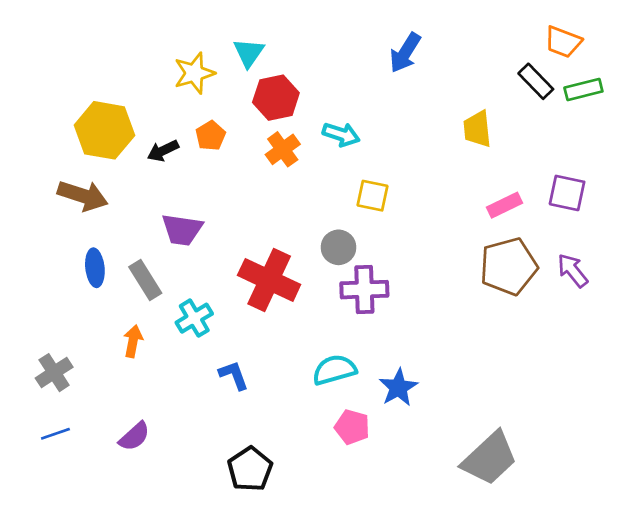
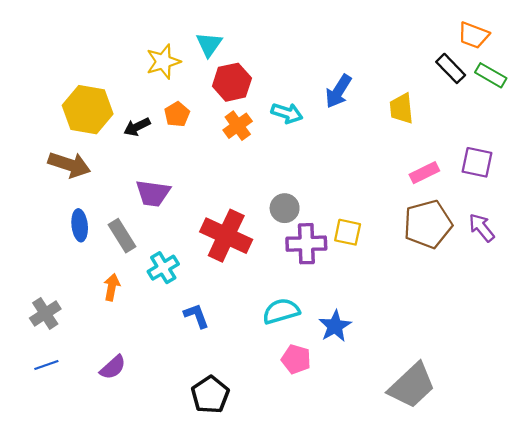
blue arrow: (405, 53) -> (338, 91), moved
green rectangle: (583, 89) -> (491, 75), turned 44
yellow square: (373, 196) -> (348, 232), moved

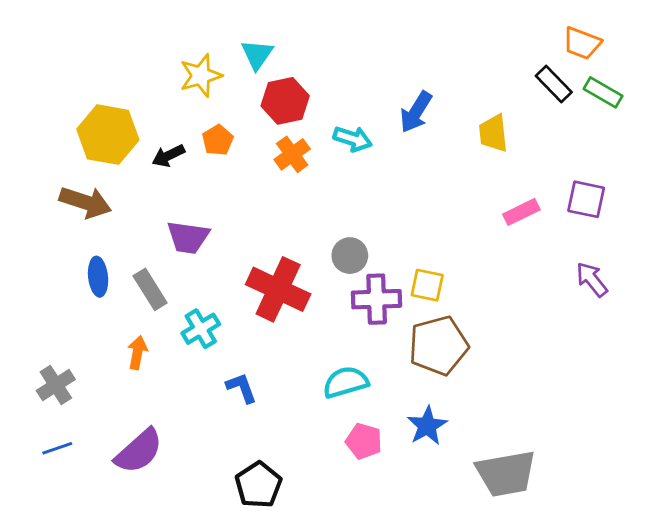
brown pentagon: (428, 224) -> (438, 346), moved
blue star: (335, 326) -> (427, 426), moved
purple semicircle: (113, 367) -> (139, 451), size x1.5
gray trapezoid: (412, 386) -> (506, 474), turned 33

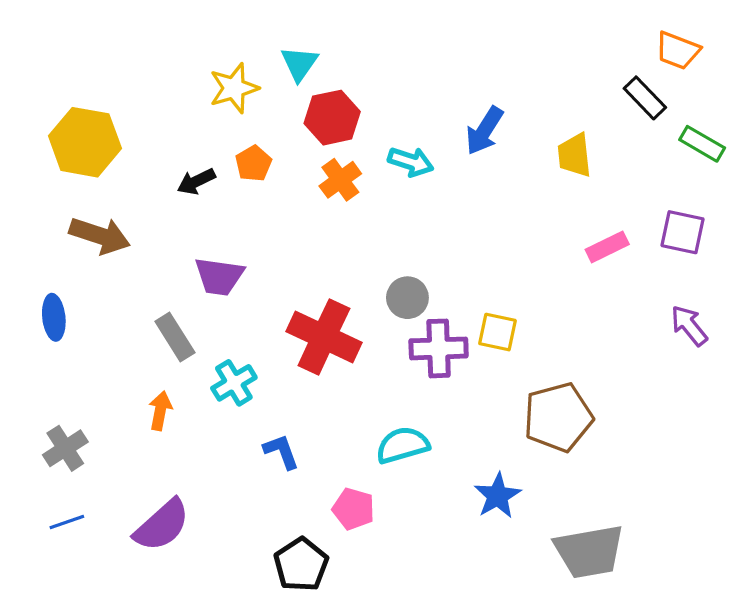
green rectangle: (603, 92) -> (702, 144), moved
yellow hexagon: (108, 135) -> (85, 142), moved
blue ellipse: (98, 277) -> (54, 317), moved
brown pentagon: (438, 346) -> (558, 417), moved
pink pentagon: (364, 441) -> (353, 509), moved

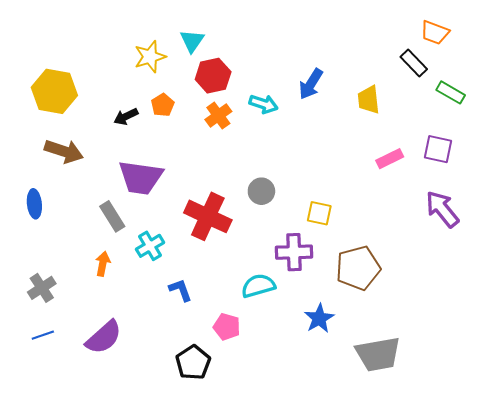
purple trapezoid: (219, 276) -> (141, 178), size x1.4
purple arrow: (689, 326) -> (442, 209), size x1.4
purple cross: (439, 348) -> (294, 252), moved

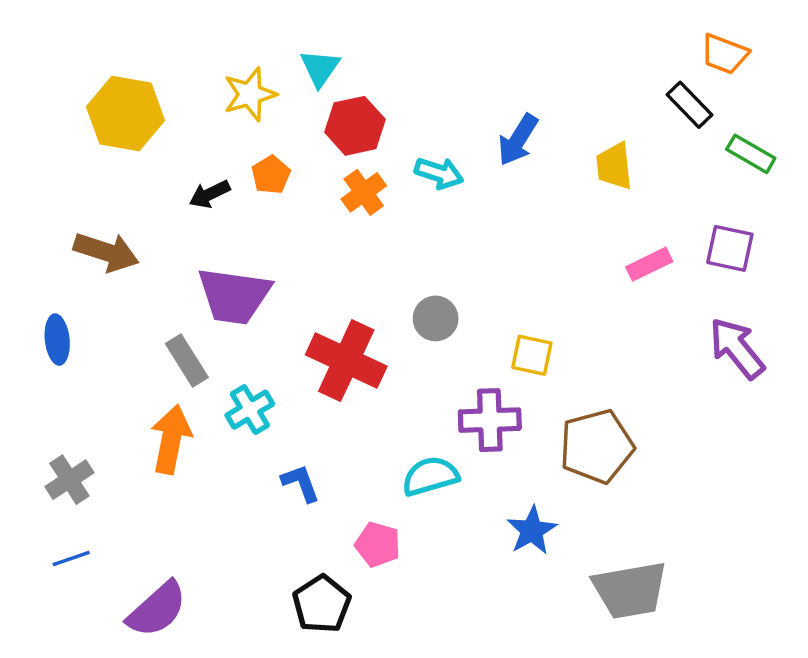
yellow hexagon: (54, 91) -> (125, 114), moved
orange arrow: (103, 264) -> (171, 439), size x1.6
purple semicircle: (104, 337) -> (157, 609), moved

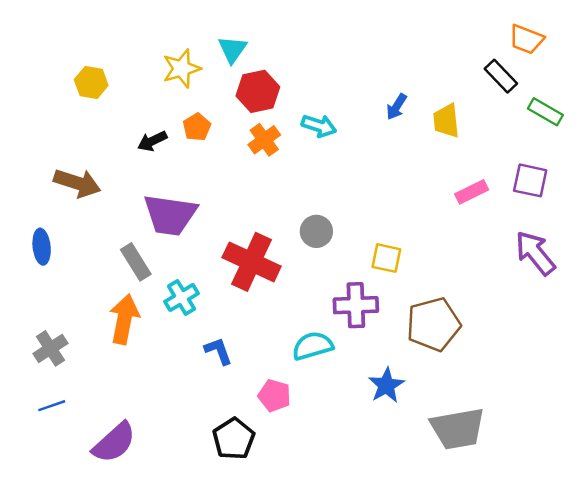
yellow hexagon: (125, 114) -> (91, 83), size x0.6
blue arrow: (518, 140) -> (397, 107), moved, size x0.7

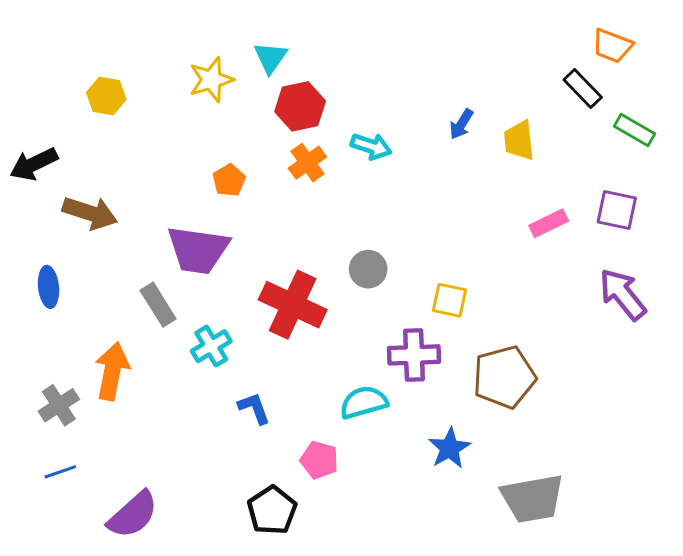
orange pentagon: (197, 127) -> (229, 180), moved
black arrow: (152, 141) -> (34, 164), moved, size x1.4
orange arrow: (124, 319) -> (112, 371), moved

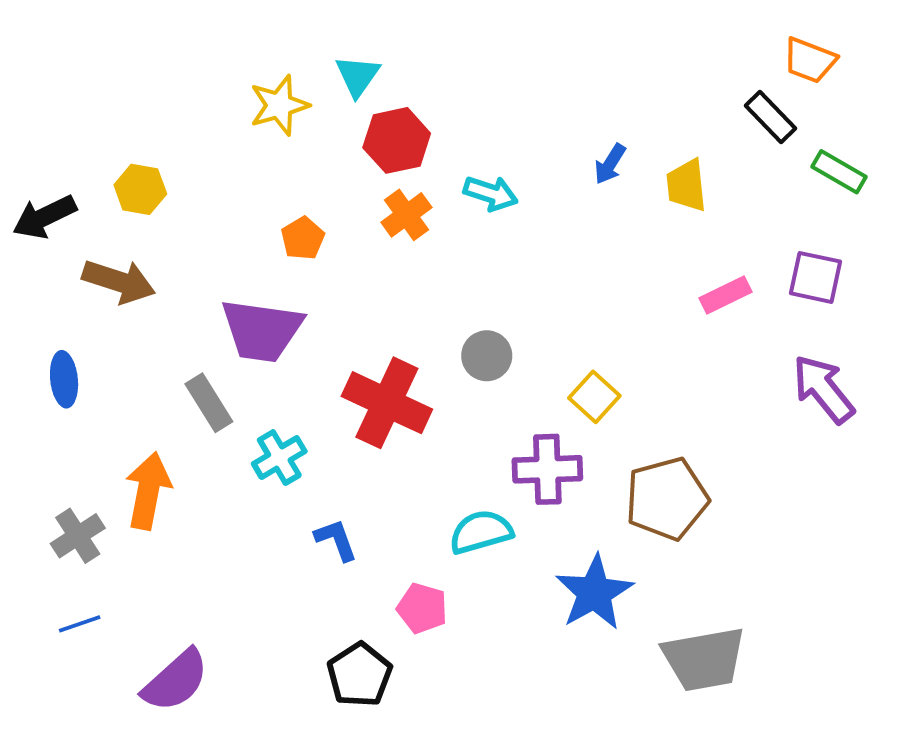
yellow hexagon: (106, 96) -> (140, 189), moved
yellow square: (450, 300) -> (594, 397), turned 30
blue star: (450, 448) -> (594, 593), size x1.4

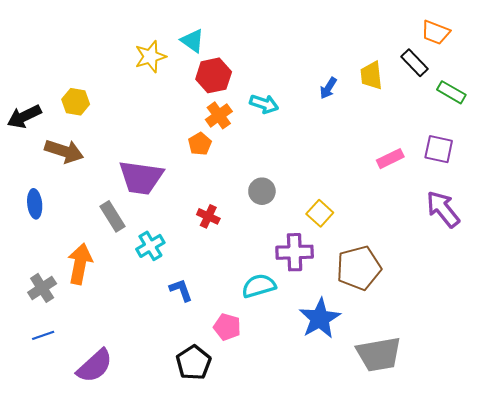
cyan triangle: (358, 76) -> (192, 41), turned -30
yellow trapezoid: (686, 185) -> (371, 75), moved
orange pentagon: (303, 238) -> (200, 144), moved
red cross: (387, 403) -> (208, 216), size x0.5

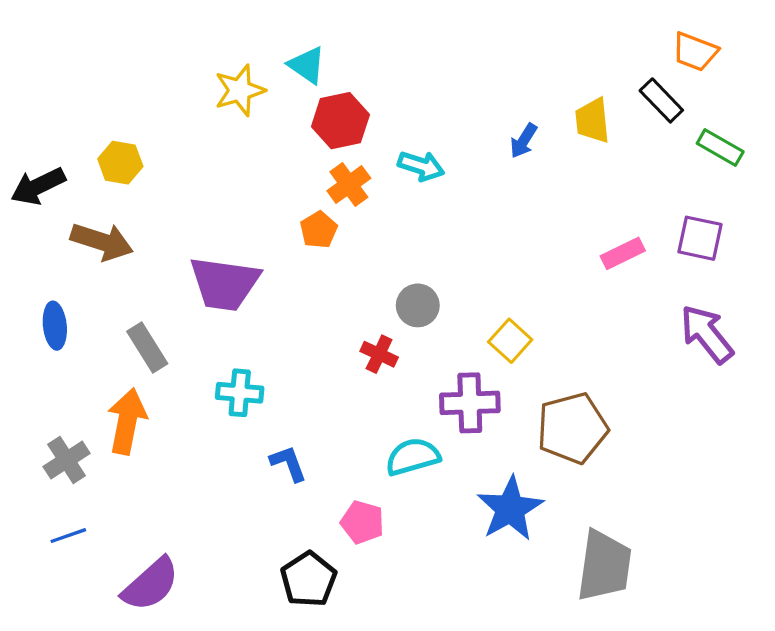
gray rectangle: (113, 216) -> (147, 347), moved
red cross: (208, 216) -> (379, 354), moved
cyan cross: (150, 246) -> (240, 393), turned 36
gray trapezoid: (379, 354) -> (604, 566), turned -72

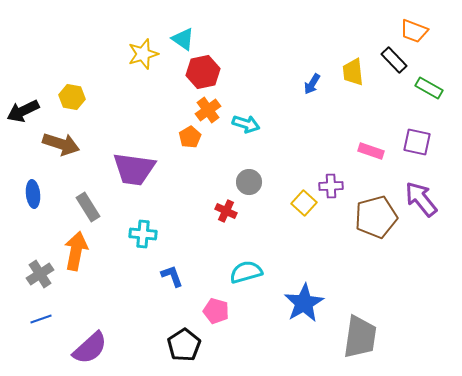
cyan arrow: (421, 166) -> (246, 124), moved
pink rectangle: (623, 253) -> (371, 151), turned 45
purple cross: (470, 403) -> (331, 186), moved, size x0.7
brown pentagon: (572, 428) -> (376, 217), moved

